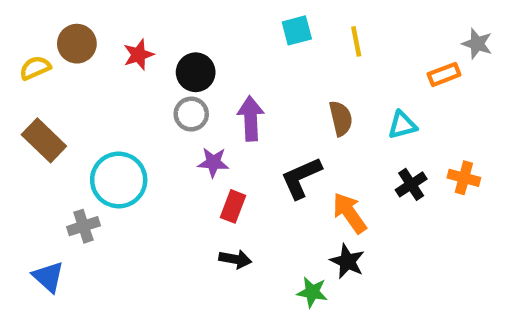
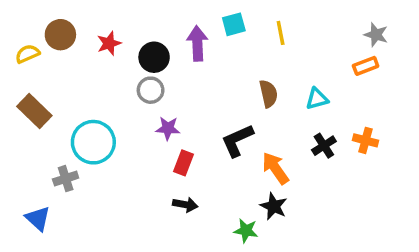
orange rectangle: (444, 74) -> (366, 66), moved
purple arrow: (251, 118) -> (197, 43), moved

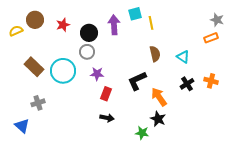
yellow line: (281, 33) -> (151, 23), moved
cyan triangle: (317, 99) -> (183, 57), turned 48
brown rectangle: (34, 111) -> (34, 67), moved
cyan circle: (93, 142) -> (63, 71), moved

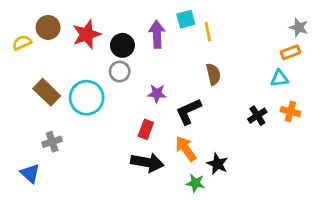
red star: (63, 25) -> (87, 34), size x1.5
cyan triangle: (183, 57) -> (279, 78), moved, turned -40
purple star: (97, 74) -> (157, 94), moved
orange arrow: (159, 97) -> (186, 149), moved
black arrow: (107, 118) -> (147, 162), size x1.6

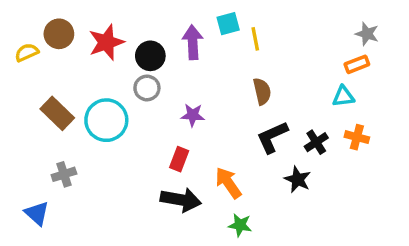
black L-shape: (189, 111) -> (272, 137), moved
black star: (217, 164) -> (298, 179), moved

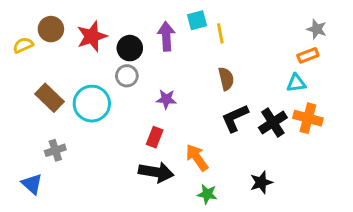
orange cross: (357, 137) -> (308, 118), size x1.4
black cross: (316, 142) -> (273, 123), size x1.4
black star: (298, 179) -> (261, 182), moved, turned 30

